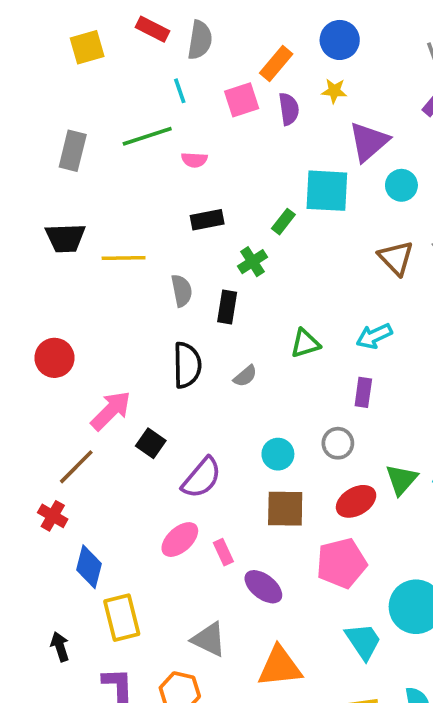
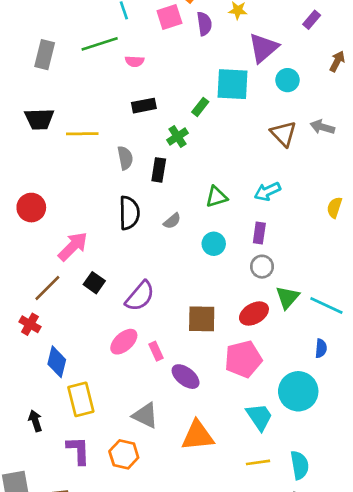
black square: (151, 443) -> (94, 283), moved
gray circle: (338, 443) -> (262, 267), moved
cyan circle: (278, 454) -> (214, 244), moved

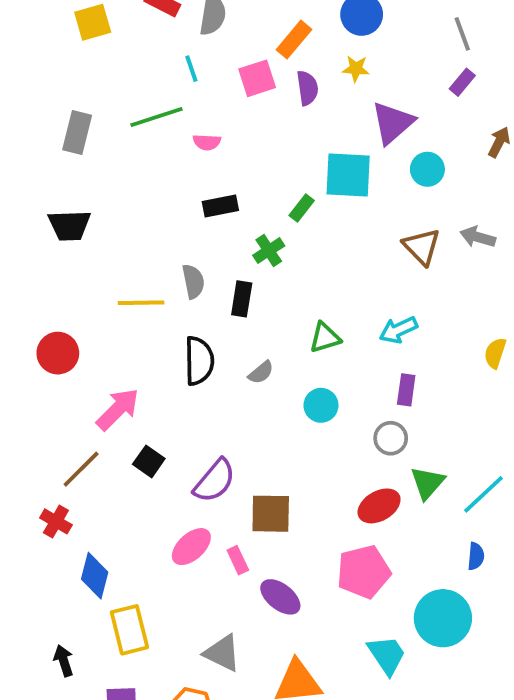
yellow line: (82, 134) -> (141, 303), moved
purple rectangle: (259, 233) -> (406, 390), moved
cyan line: (326, 305) -> (484, 494), turned -68
brown square: (202, 319) -> (271, 514), moved

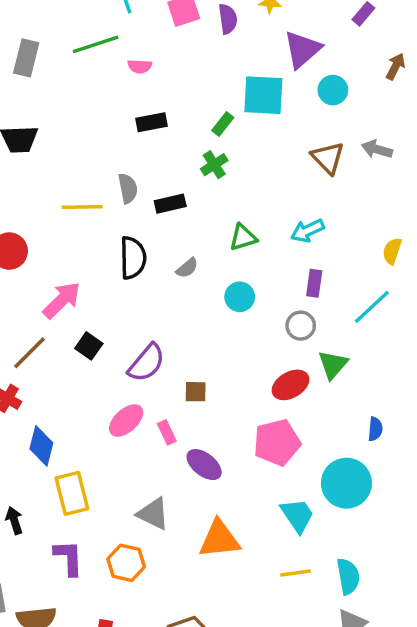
green cross: (269, 251) -> (214, 165), moved
black rectangle: (242, 299) -> (170, 204), turned 68
cyan line: (484, 494) -> (372, 307), moved
brown square: (271, 514) -> (196, 392), size x0.6

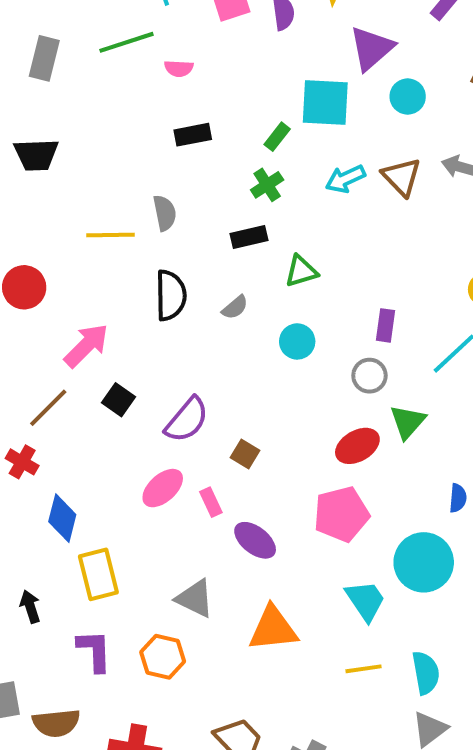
black rectangle: (170, 204) -> (249, 237), moved
cyan arrow: (307, 231) -> (345, 179), moved
brown square: (196, 392) -> (245, 454), turned 30

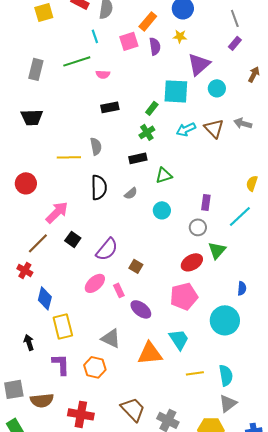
cyan trapezoid: (365, 601) -> (179, 339), moved

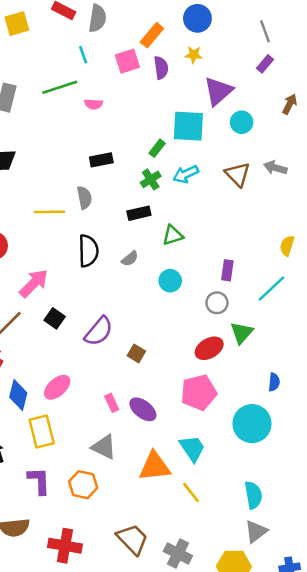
black rectangle: (110, 107) -> (101, 160), moved
cyan arrow: (186, 129) -> (186, 174), moved
pink ellipse: (95, 283) -> (57, 387), moved
pink rectangle: (119, 290) -> (112, 403), moved
yellow line: (195, 373) -> (191, 492), moved, turned 60

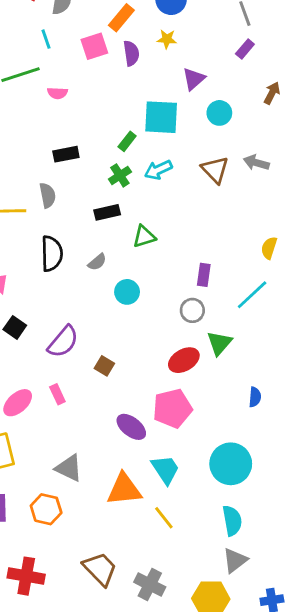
purple triangle: (218, 91) -> (194, 79), size x0.7
cyan circle: (170, 281) -> (127, 292), moved
pink rectangle: (112, 403) -> (57, 394), moved
purple ellipse: (143, 409) -> (131, 427), moved
cyan circle: (252, 424) -> (231, 464), moved

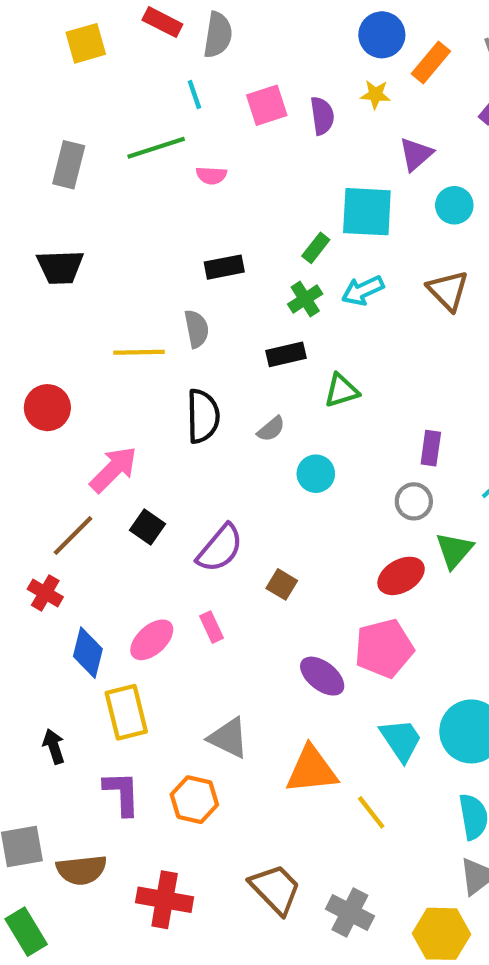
orange rectangle: (121, 18) -> (431, 63), moved
cyan trapezoid: (165, 469) -> (401, 740), moved

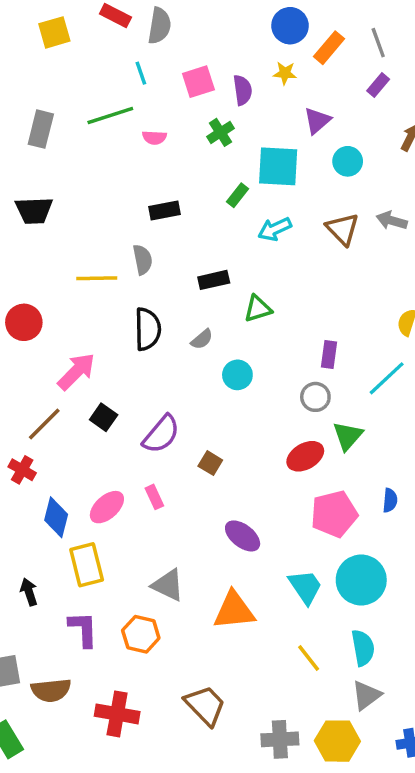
green cross: (305, 299) -> (221, 132), moved
pink pentagon: (384, 648) -> (334, 514), moved
yellow line: (371, 812) -> (309, 658), moved
gray cross: (350, 913) -> (280, 739), moved, turned -30

